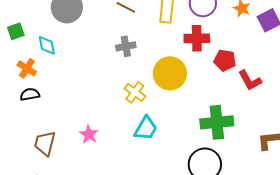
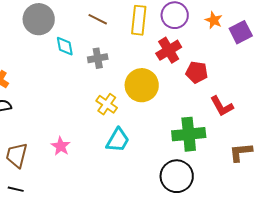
red cross: (197, 38) -> (169, 50), turned -30
cyan diamond: (47, 45) -> (65, 46), moved
red L-shape: (250, 80) -> (222, 106), moved

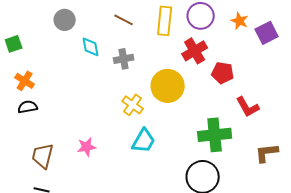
gray circle: (39, 19) -> (65, 20), size x0.7
pink star: (61, 146) -> (87, 147), turned 30

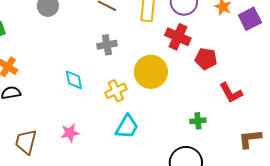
cyan diamond: (91, 47) -> (74, 80), moved
red cross: (195, 51) -> (178, 37), turned -35
yellow cross: (133, 105) -> (116, 91), turned 30
green cross: (215, 135) -> (198, 121), size x0.5

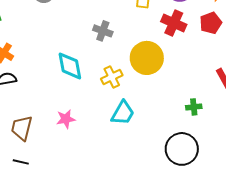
gray cross: (107, 45) -> (103, 31), turned 30
red pentagon: (206, 59) -> (211, 23), moved, turned -30
cyan diamond: (74, 80) -> (70, 66), size x1.4

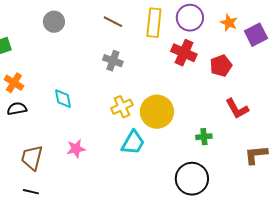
red pentagon: (211, 23) -> (221, 66), moved
yellow circle: (147, 58) -> (157, 112), moved
cyan diamond: (70, 66) -> (63, 99), moved, size x0.7

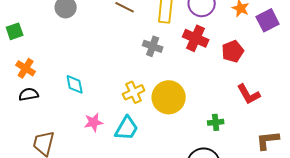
gray cross: (113, 61) -> (153, 46), moved
cyan trapezoid: (133, 143) -> (127, 128), moved
pink star: (76, 149) -> (94, 122), moved

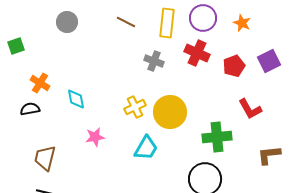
purple square: (268, 20) -> (269, 61), moved
orange cross: (26, 68) -> (40, 83), moved
green cross: (216, 122) -> (217, 137), size x1.8
cyan trapezoid: (127, 128) -> (146, 148), moved

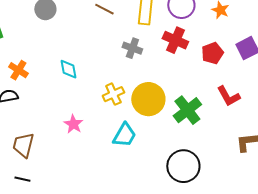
cyan diamond: (76, 99) -> (68, 69), moved
pink star: (95, 137) -> (73, 124), turned -30
green cross: (217, 137) -> (187, 110), moved, turned -32

